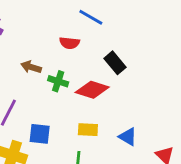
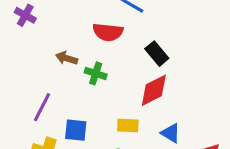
red semicircle: (69, 43) -> (108, 32), size x1.4
red diamond: (92, 90) -> (154, 90), moved, turned -44

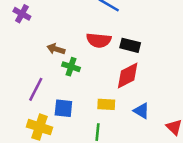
red semicircle: (108, 32) -> (99, 40), moved
black rectangle: (157, 54) -> (130, 45), turned -36
green cross: (96, 73) -> (71, 67), moved

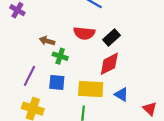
black rectangle: (130, 45) -> (112, 38), turned -56
yellow rectangle: (106, 104) -> (91, 89), size x1.6
blue square: (63, 108) -> (57, 82), moved

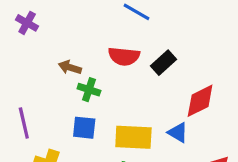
red diamond: (109, 64) -> (200, 101), moved
purple line: (29, 76) -> (24, 123), moved, turned -40
blue triangle: (121, 94) -> (178, 132), moved

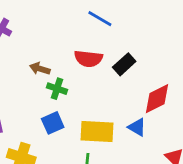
blue square: (84, 128) -> (53, 123), turned -30

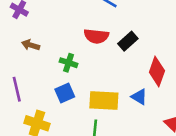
brown arrow: (40, 69) -> (31, 45), moved
red diamond: (157, 99) -> (157, 71), turned -44

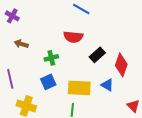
black rectangle: (128, 41) -> (97, 55), moved
green cross: (69, 63) -> (51, 58), turned -32

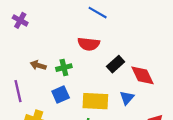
brown arrow: (21, 44) -> (38, 65), moved
red diamond: (121, 65) -> (142, 75), turned -45
blue triangle: (107, 85) -> (127, 98), turned 40

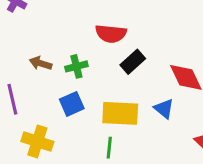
black rectangle: (116, 64) -> (133, 62), moved
blue triangle: (127, 98) -> (164, 109), turned -32

